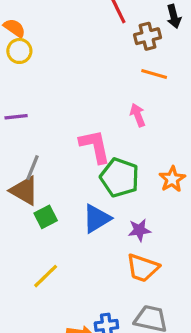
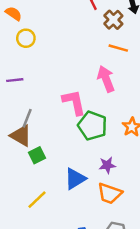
brown cross: (148, 36) -> (113, 20), turned -30
yellow circle: (19, 51) -> (26, 38), moved
pink arrow: (138, 115) -> (106, 79), size x1.5
blue triangle: (97, 219) -> (75, 179), moved

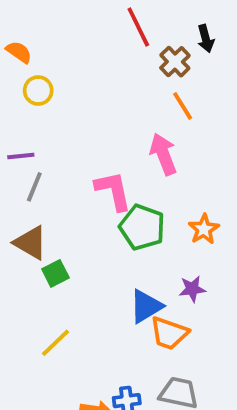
orange line: (118, 48) -> (183, 106), turned 42
gray line: (27, 118) -> (34, 187), moved
purple star: (107, 165) -> (192, 289), moved
blue triangle: (75, 179) -> (146, 306), moved

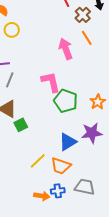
pink arrow: (163, 154) -> (66, 49), moved
purple star: (192, 289) -> (92, 133), size x1.5
orange trapezoid: (169, 333) -> (61, 166), moved
yellow line: (55, 343) -> (38, 161), moved

